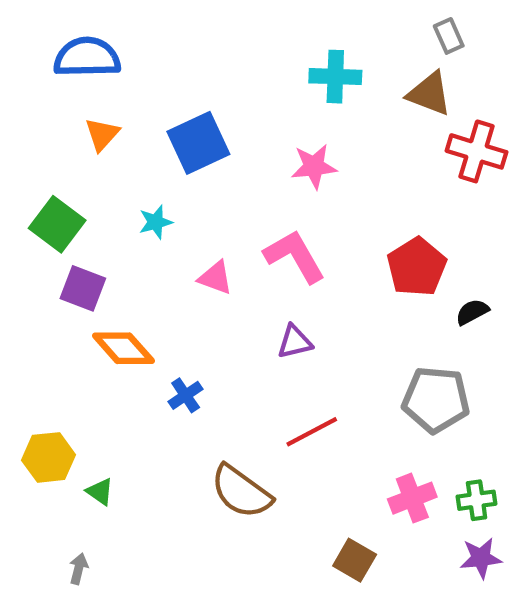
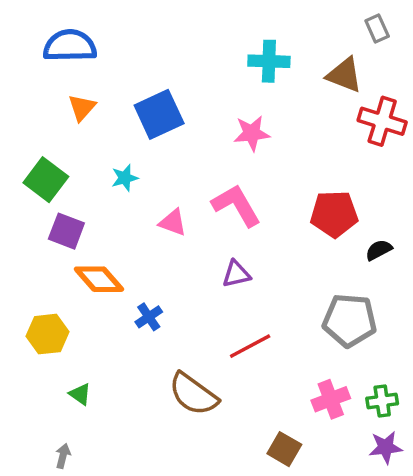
gray rectangle: (449, 36) -> (377, 29), moved
red pentagon: (417, 267) -> (334, 214), turned 30
yellow hexagon: (49, 457) -> (48, 334), moved

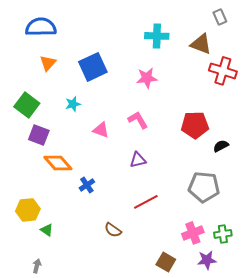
pink L-shape: (236, 205) -> (138, 120), size x0.7
yellow hexagon: (48, 334) -> (28, 210), moved
brown semicircle: (193, 394) -> (113, 230), size x0.6
purple star: (386, 447) -> (207, 260), moved

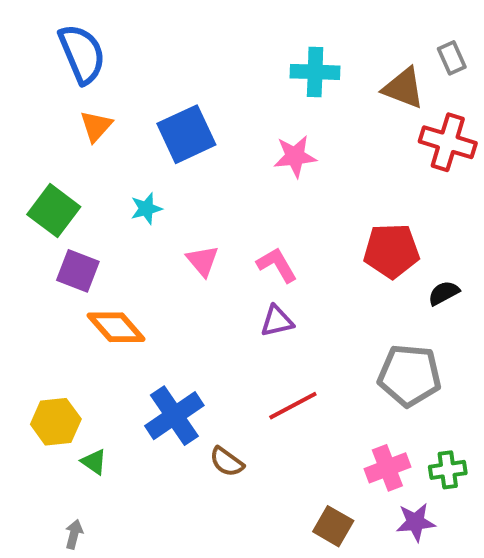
gray rectangle: (220, 17) -> (452, 58), moved
blue semicircle: (41, 27) -> (82, 54), turned 68
pink L-shape: (138, 120) -> (277, 265), moved
pink triangle: (101, 130) -> (203, 261), turned 30
blue cross: (87, 185) -> (174, 416), moved, size x1.8

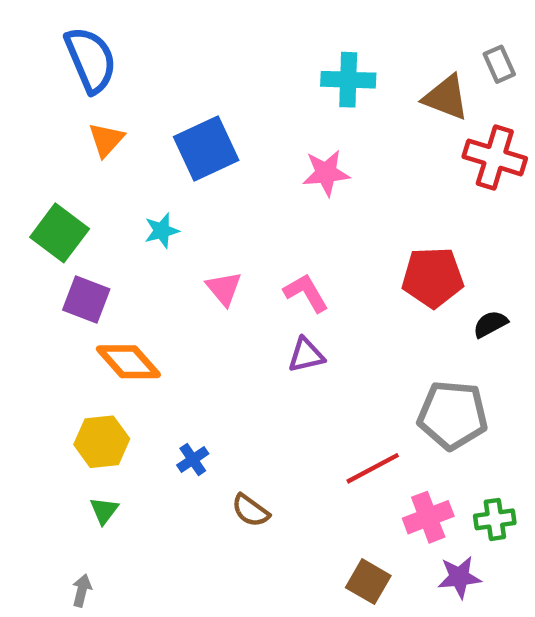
red line: (293, 406) -> (373, 468), moved
blue cross: (174, 416) -> (193, 459), size x0.5
yellow hexagon: (56, 422) -> (102, 442), moved
green triangle: (94, 462) -> (104, 511), turned 32

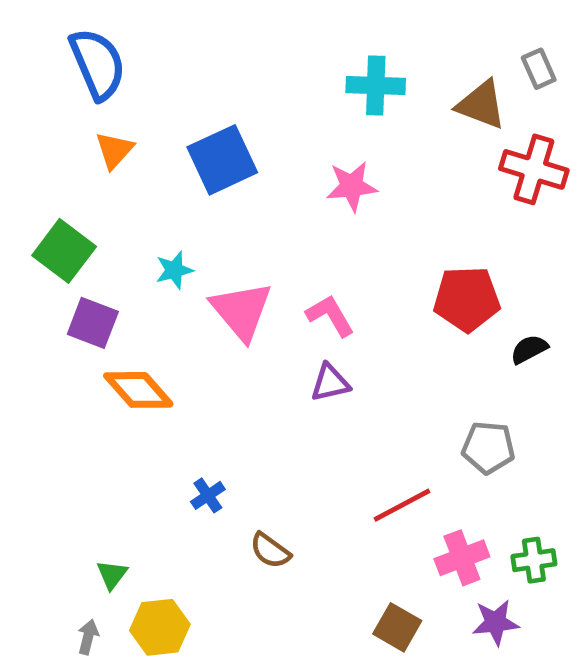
cyan star: (162, 231) -> (174, 270), moved
pink triangle: (224, 288) -> (241, 311), size x1.6
gray pentagon: (453, 415) -> (488, 447), size x0.7
yellow hexagon: (102, 442) -> (160, 627), moved
green triangle: (104, 511) -> (112, 575), moved

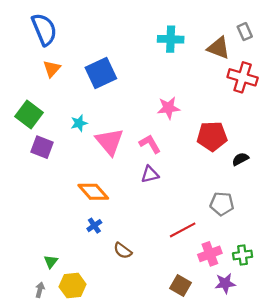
pink star: (352, 186) -> (168, 108), moved
orange diamond: (138, 390) -> (93, 192), moved

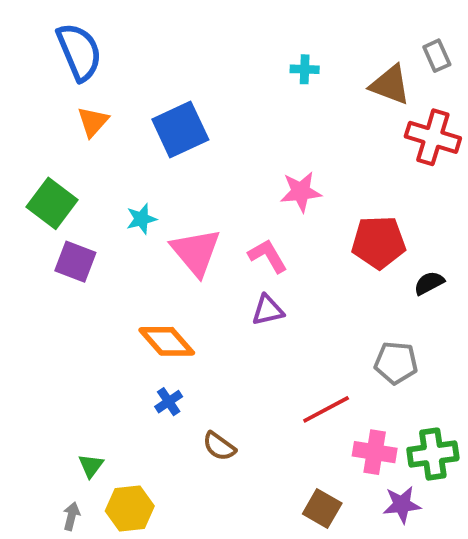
cyan cross: (171, 39) -> (305, 69), size x0.6
pink cross: (210, 254) -> (375, 452), turned 30
green cross: (243, 255) -> (433, 454), size x1.4

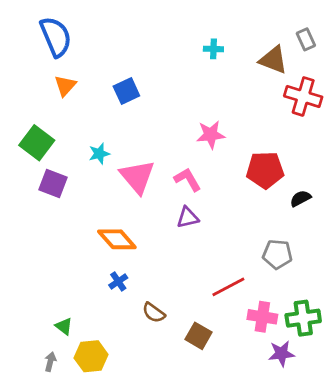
blue square: (180, 130) -> (126, 91), size x0.7
green triangle: (91, 466) -> (64, 326), turned -30
brown square: (322, 508) -> (198, 336), moved

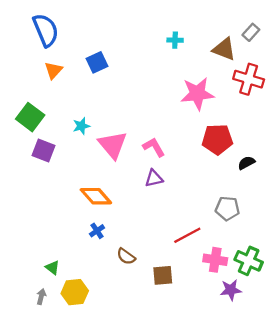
gray rectangle: (306, 39) -> (251, 32), turned 66
blue square: (126, 91) -> (97, 62), moved
pink star: (211, 135) -> (197, 94), moved, size x1.4
green cross: (303, 318) -> (249, 261), turned 32
brown square: (198, 336) -> (163, 275), turned -35

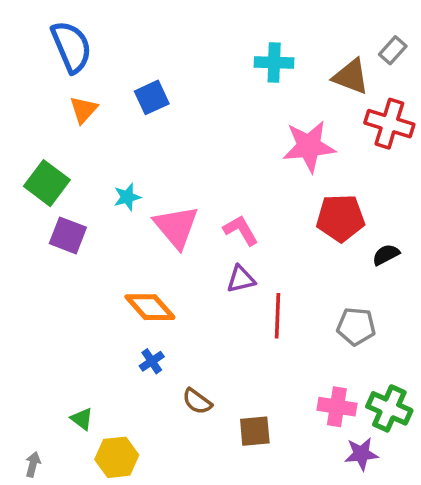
cyan cross: (175, 40) -> (274, 62), size x1.5
red line: (187, 235) -> (278, 316), moved, turned -60
gray arrow: (41, 297) -> (33, 464), moved

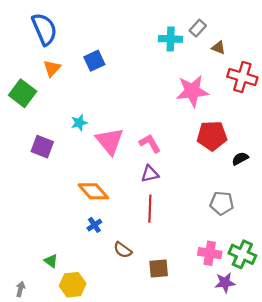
gray rectangle: (393, 50) -> (198, 28), moved
brown triangle: (351, 76) -> (218, 48), size x0.6
green square: (47, 183) -> (23, 93), moved
red line: (278, 316) -> (150, 209), moved

